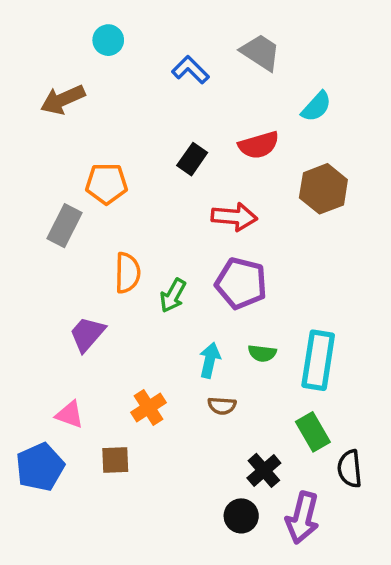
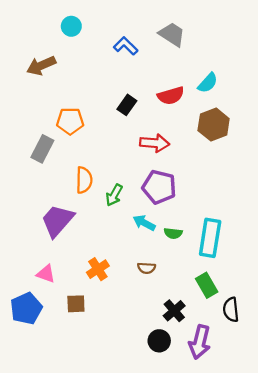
cyan semicircle: (316, 107) -> (208, 83), moved
purple trapezoid: (87, 334) -> (57, 221), size x1.4
cyan arrow: (210, 360) -> (144, 223), moved, turned -75

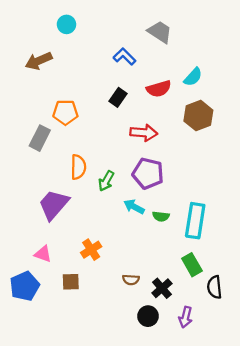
blue L-shape: (126, 46) -> (124, 57), moved
brown semicircle: (146, 268) -> (131, 280), moved
purple arrow: (200, 342) -> (186, 317), size x0.7

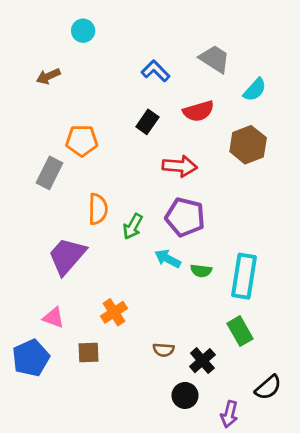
gray trapezoid: (160, 32) -> (215, 59), moved
brown arrow: (39, 61) -> (48, 76), size x0.7
cyan semicircle: (193, 77) -> (255, 90), moved
black semicircle: (214, 287) -> (268, 387), moved, turned -125
purple arrow: (186, 317) -> (229, 414), moved

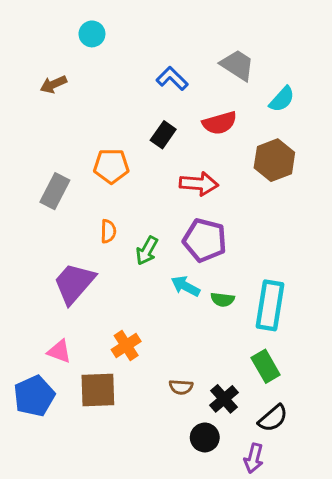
orange pentagon: (82, 141) -> (111, 166), moved
orange semicircle: (98, 209) -> (108, 231), size x0.7
brown square: (88, 353) -> (98, 390), size x1.5
black semicircle: (268, 387) -> (273, 418), moved

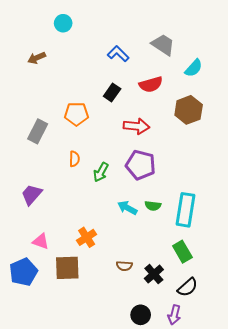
purple trapezoid: (74, 283) -> (32, 195), moved, size x0.7
cyan arrow: (185, 286) -> (127, 208), moved
black circle: (205, 437) -> (141, 315), moved

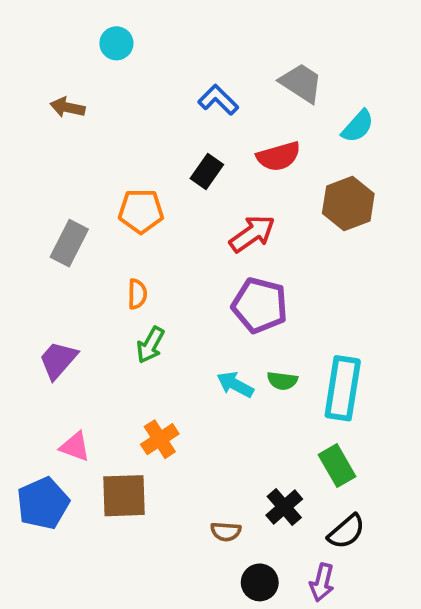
brown arrow: (37, 58) -> (67, 107), turned 36
red arrow: (137, 126) -> (252, 234), turned -40
green arrow: (101, 172) -> (150, 345), moved
brown semicircle: (124, 266) -> (226, 532), moved

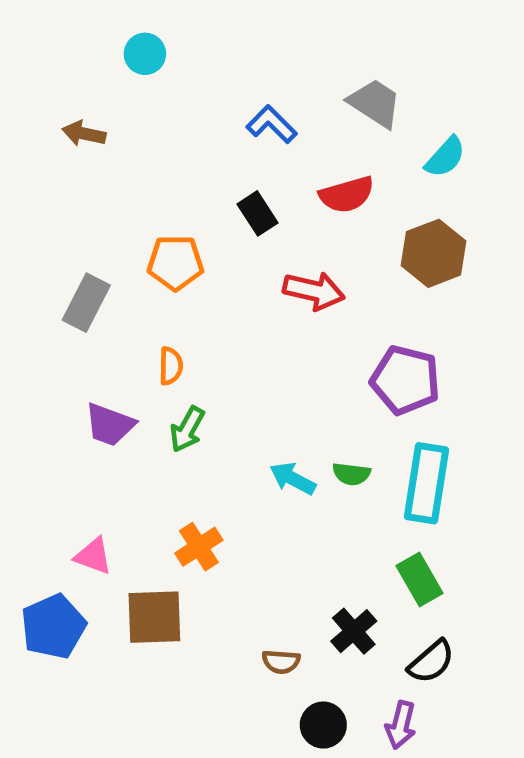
black rectangle: (207, 171) -> (258, 213), turned -68
red arrow: (252, 234) -> (314, 291), turned 48
purple pentagon: (260, 305) -> (405, 380), moved
purple trapezoid: (58, 360) -> (110, 425), moved, turned -111

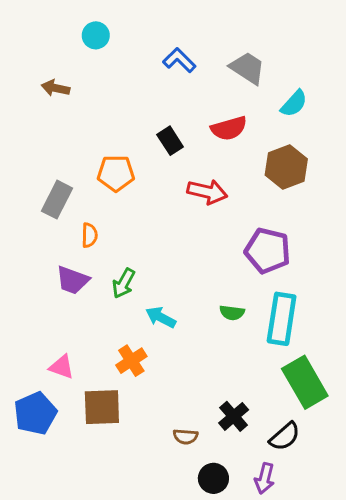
blue L-shape: (272, 124) -> (179, 60), moved
orange semicircle: (171, 366) -> (90, 235), moved
cyan arrow: (293, 479) -> (161, 317), moved
green rectangle: (419, 580) -> (305, 382), moved, size x1.5

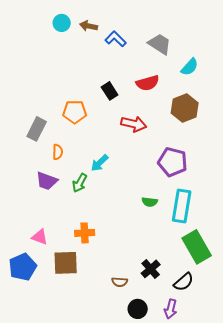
brown arrow: (55, 88) -> (89, 26), moved
cyan arrow: (161, 317) -> (100, 163), moved, turned -72
orange cross: (131, 361) -> (85, 233), turned 30

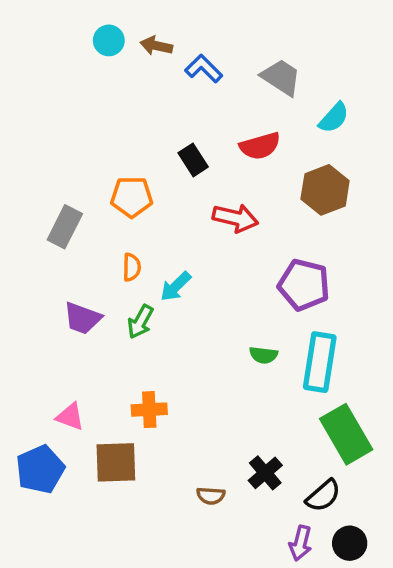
orange semicircle: (58, 152) -> (132, 267), moved
black circle: (138, 309) -> (350, 543), moved

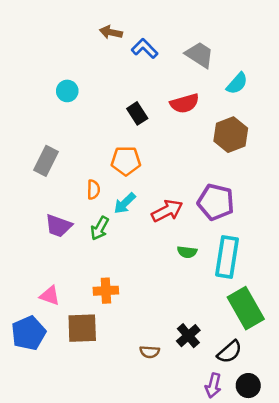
cyan circle: (109, 40) -> (67, 91), moved
orange pentagon: (132, 197) -> (126, 161), moved
red arrow: (235, 218) -> (167, 211), moved, turned -40

